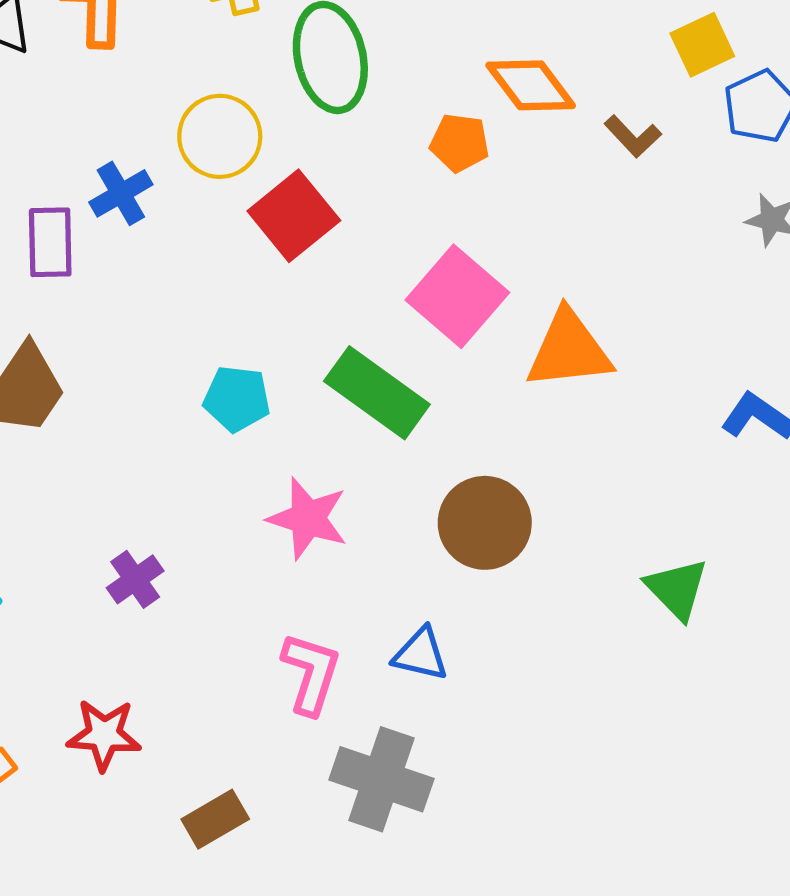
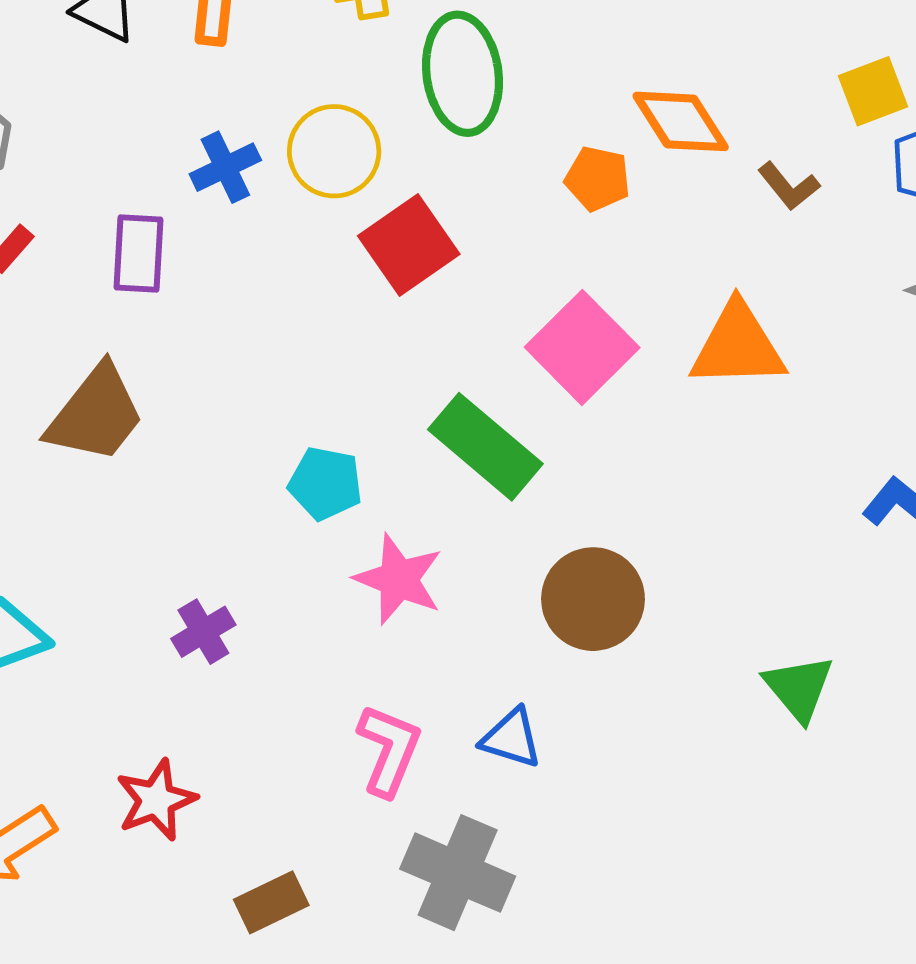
blue cross: (121, 193) -> (225, 167), moved
orange triangle: (569, 350) -> (738, 346), moved
cyan pentagon: (237, 399) -> (325, 483), moved
red star: (104, 735) -> (156, 800), turned -30

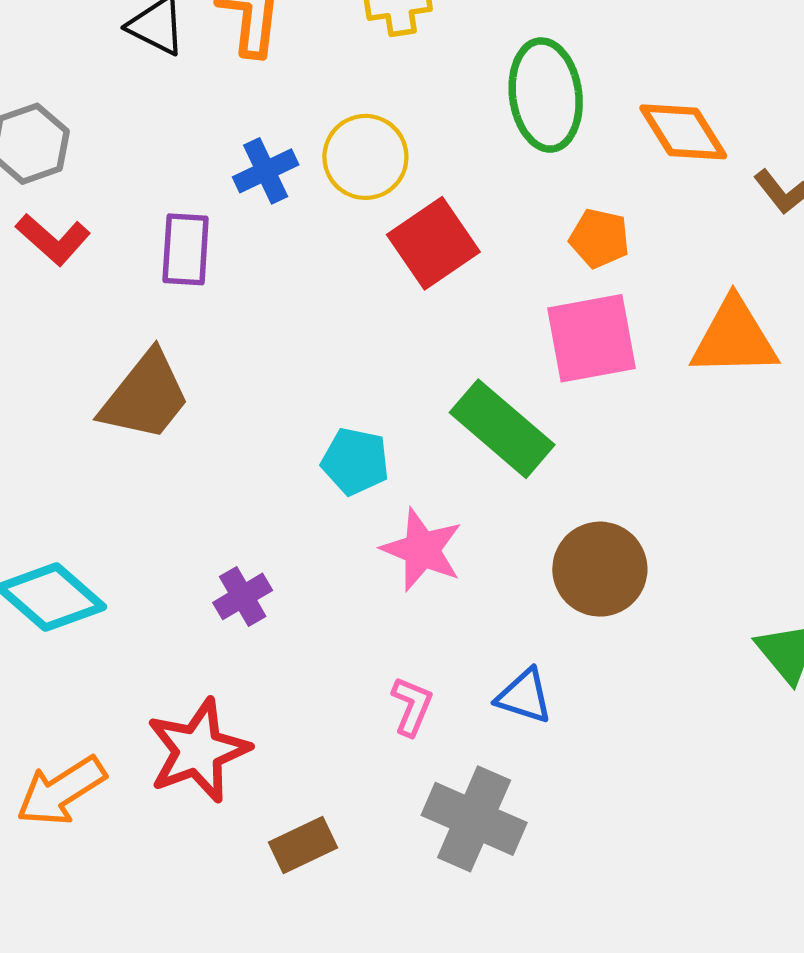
green ellipse: (462, 74) -> (546, 95), moved
orange pentagon: (598, 179) -> (599, 238), moved
pink square: (582, 347) -> (592, 338), turned 34
pink L-shape: (389, 750) -> (412, 706), size x0.7
red star: (156, 800) -> (198, 751), size x1.4

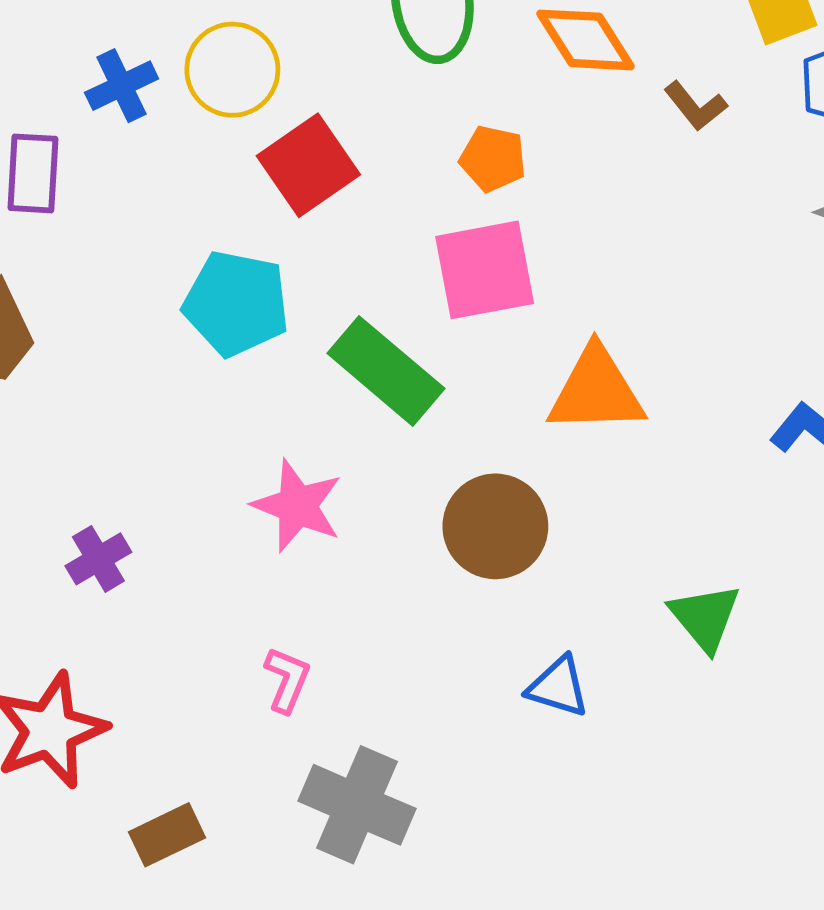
orange triangle: (734, 338) -> (596, 391), moved
cyan pentagon: (355, 461) -> (236, 303), moved, size x1.4
blue triangle: (524, 696) -> (558, 687), moved

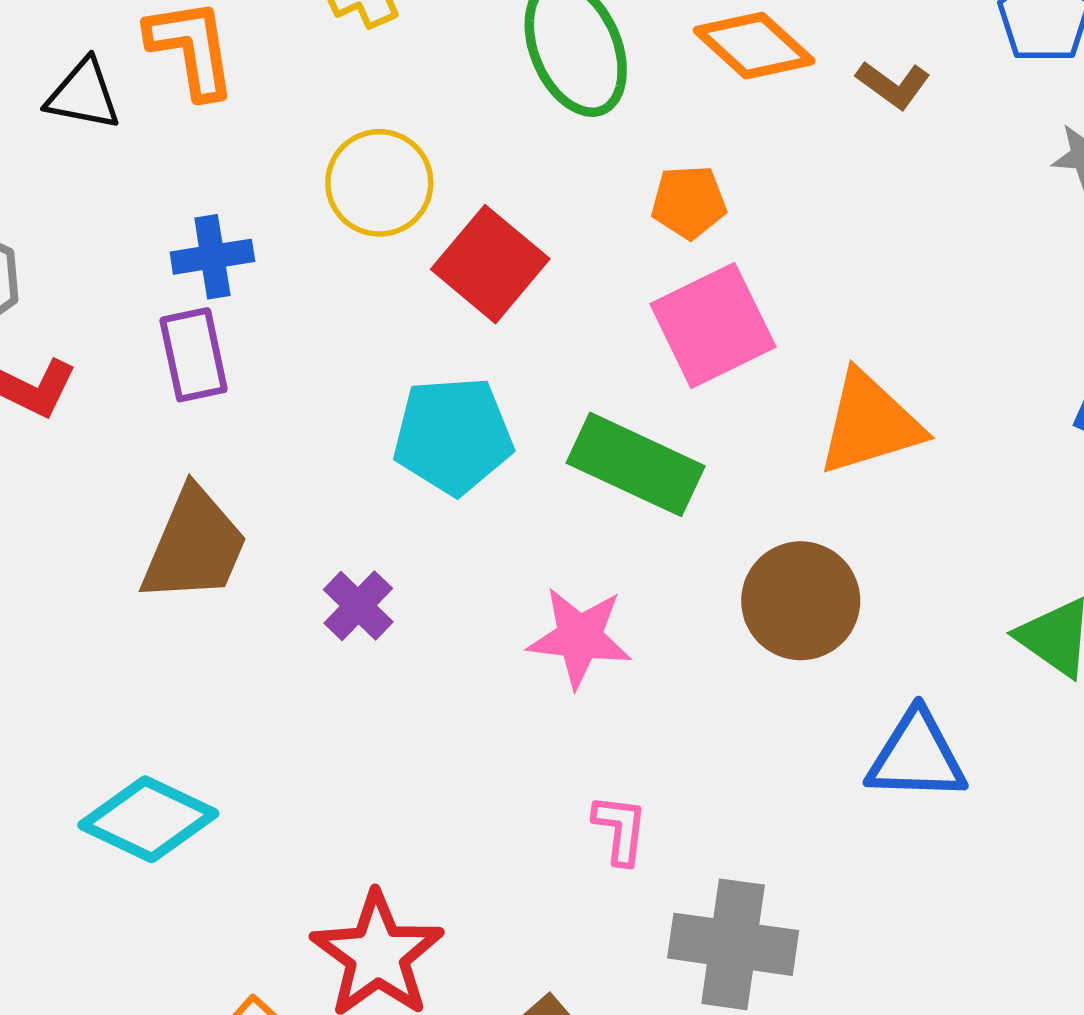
blue cross: (122, 86) -> (212, 257), moved, turned 32
purple cross: (98, 559) -> (358, 606), moved
blue triangle: (558, 687) -> (917, 756), size x1.4

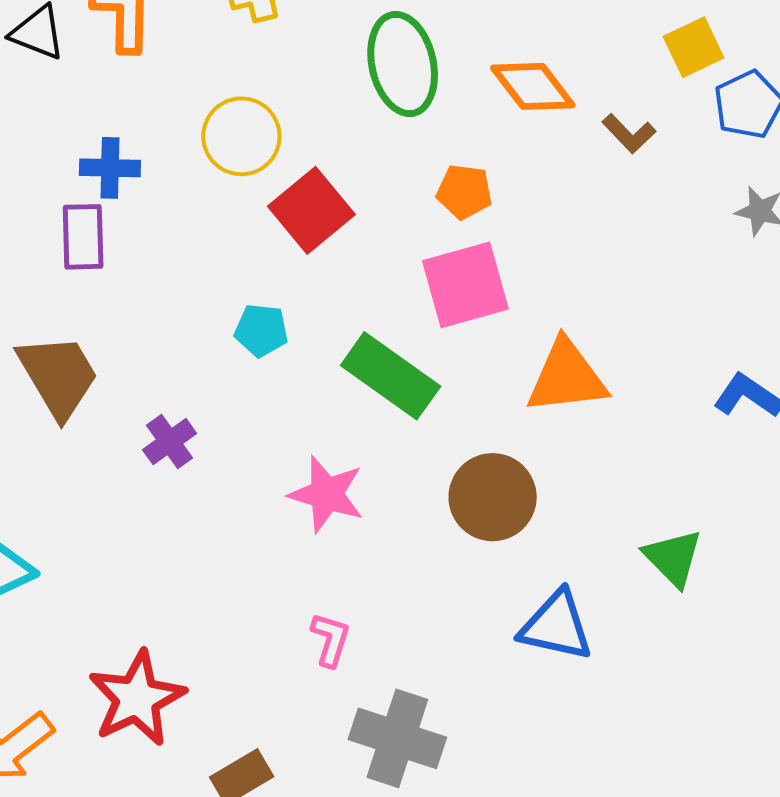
cyan pentagon: (453, 436) -> (261, 330), size x0.6
brown trapezoid: (194, 546) -> (58, 376), turned -64

